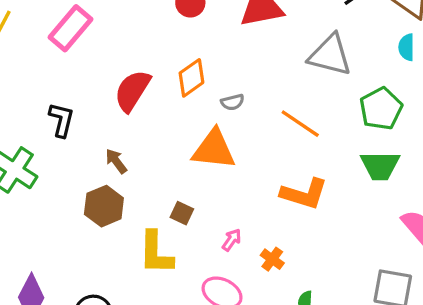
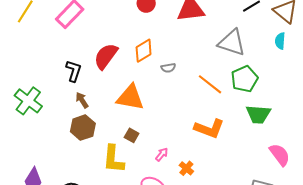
green pentagon: (381, 109) -> (245, 79), moved
black L-shape: (61, 120) -> (74, 71), moved
orange triangle: (214, 149) -> (130, 98), moved
brown arrow: (116, 161) -> (82, 100), moved

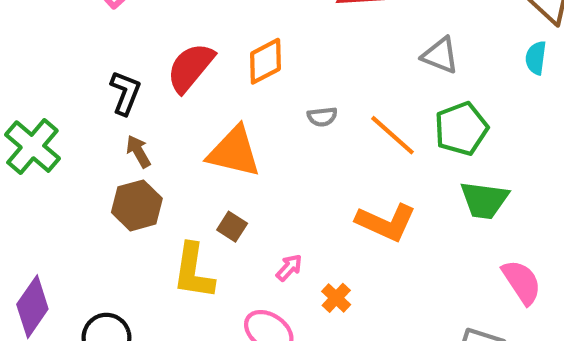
gray triangle: (232, 43) -> (440, 55), size x0.7
gray semicircle: (168, 68) -> (322, 117), moved

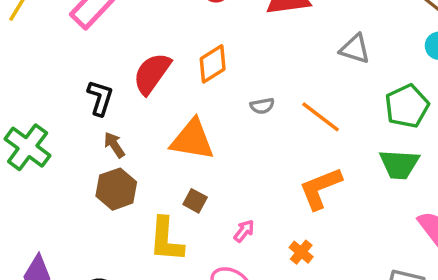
green pentagon: (461, 129) -> (407, 106), moved
orange L-shape: (386, 222) -> (320, 188), turned 138
orange cross: (336, 298) -> (301, 252), moved

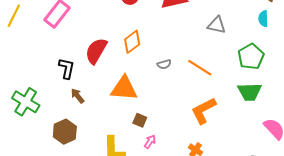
brown hexagon: (116, 189) -> (65, 132), moved
brown square: (195, 201) -> (140, 120), moved
pink arrow: (244, 231) -> (150, 142), moved

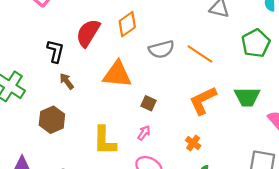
gray semicircle: (164, 64) -> (161, 49), size x1.6
green trapezoid: (250, 92) -> (247, 97), moved
brown square: (140, 120) -> (148, 103), moved

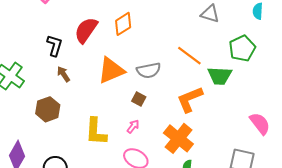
gray semicircle: (161, 49) -> (149, 70), moved
orange triangle: (117, 74) -> (111, 70), turned -32
green trapezoid: (247, 97) -> (220, 76), moved
orange cross: (193, 143) -> (178, 138), size x2.0

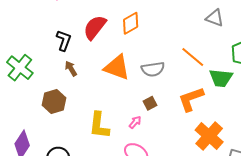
orange triangle: (111, 70) -> (117, 67), turned 40
brown square: (139, 99) -> (150, 103), moved, turned 32
orange cross: (178, 138) -> (209, 136), moved

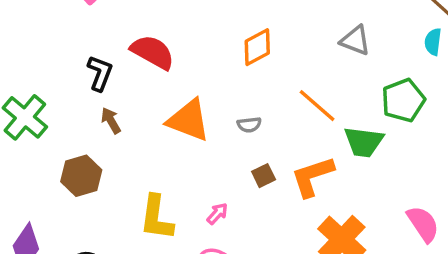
orange diamond: (131, 23) -> (257, 47), moved
red semicircle: (95, 27) -> (153, 52), turned 80
gray semicircle: (153, 69) -> (249, 125), size x0.6
brown square: (150, 103) -> (264, 176), moved

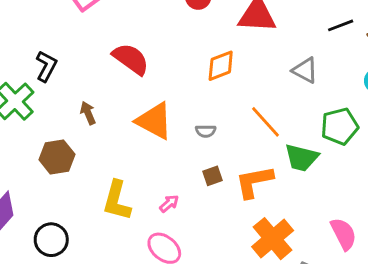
black L-shape: (100, 73) -> (46, 66), moved

